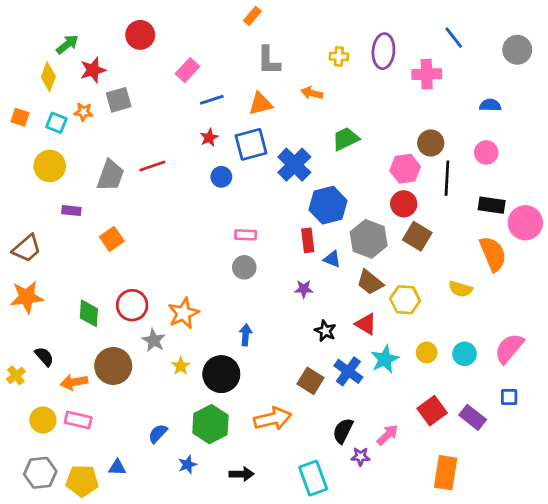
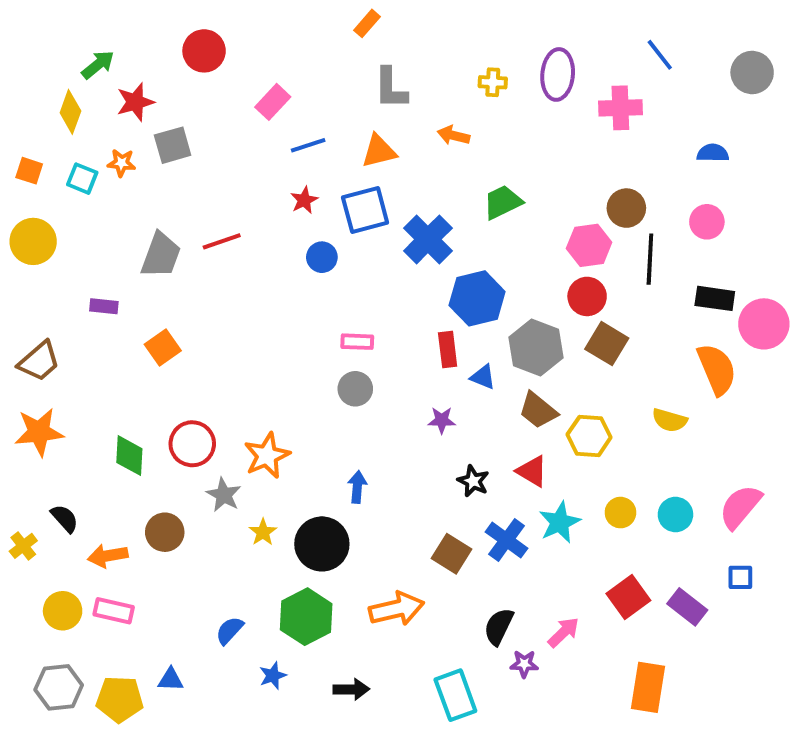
yellow circle: (50, 166) -> (33, 241), moved
brown circle: (113, 366) -> (165, 532), size x0.7

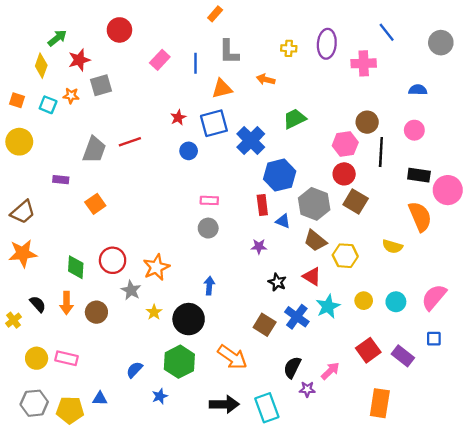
blue line: (308, 145) -> (195, 63), moved, turned -72
orange arrow: (108, 556) -> (66, 303), moved, turned -80
orange arrow: (397, 609) -> (232, 357), turned 48
black arrow: (351, 689) -> (224, 404), moved, size x1.4

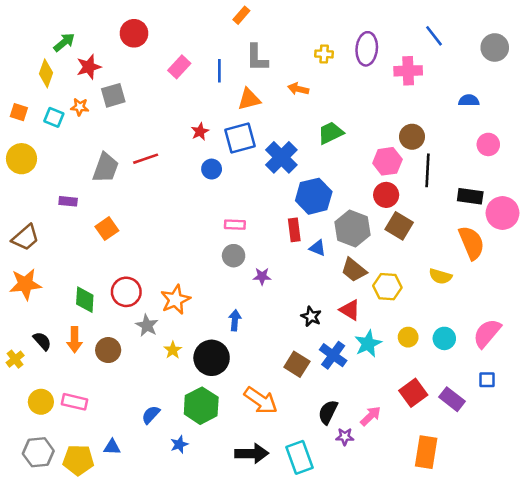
pink circle: (414, 130) -> (488, 144), moved
purple star: (259, 246) -> (262, 276), moved

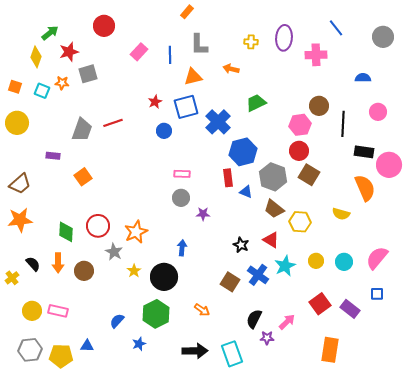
black line: (428, 170) -> (343, 124), moved
orange arrow: (261, 400) -> (202, 310), size x0.6

